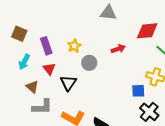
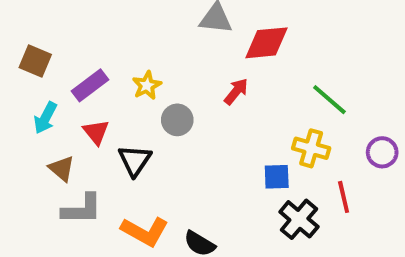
red diamond: (147, 31) -> (267, 43), moved
purple rectangle: (46, 46) -> (90, 85), turned 72
red arrow: (118, 49) -> (236, 91), turned -32

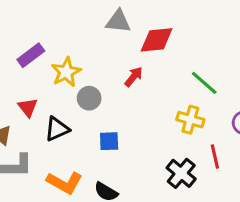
purple rectangle: (90, 85) -> (31, 55), moved
yellow star: (147, 85) -> (66, 72), size x1.4
black triangle: (135, 160) -> (57, 129), turned 32
blue square: (277, 177) -> (109, 141), moved

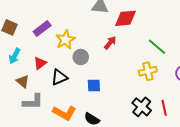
red triangle: (28, 107) -> (40, 63), turned 32
yellow cross: (190, 120) -> (148, 71), turned -30
red line: (215, 156) -> (164, 108), moved

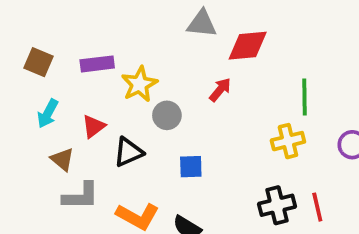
purple rectangle: (42, 28) -> (97, 64), turned 30
green line: (157, 47) -> (304, 97), turned 48
black cross: (142, 107) -> (277, 205), turned 36

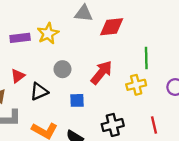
yellow star: (139, 84) -> (48, 33), moved
red arrow: (220, 90) -> (102, 73), moved, size x1.6
black cross: (277, 205) -> (113, 125), moved

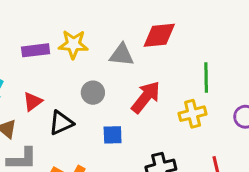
gray triangle: (84, 13) -> (122, 55), moved
yellow star: (48, 33) -> (73, 44), turned 30

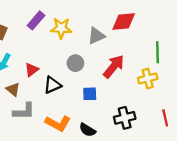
purple rectangle: (36, 50) -> (36, 20), moved, turned -42
gray triangle: (122, 55) -> (96, 36), turned -30

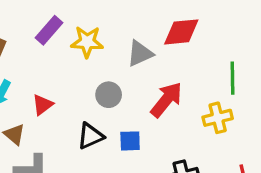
black triangle: (52, 85) -> (90, 136), moved

